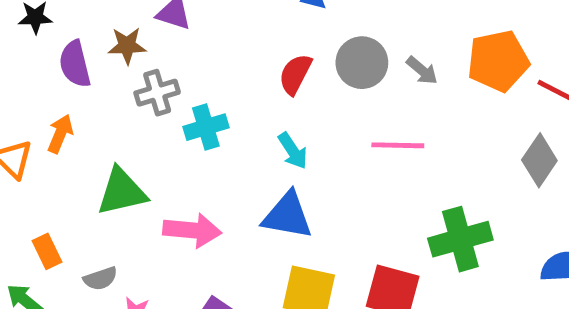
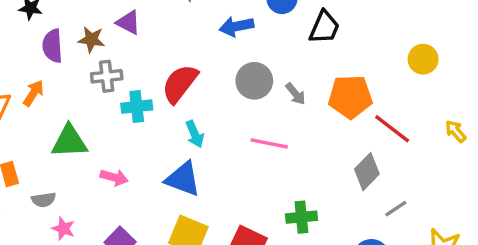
red semicircle: (295, 74) -> (180, 84), moved, size x1.4
pink arrow: (192, 230) -> (114, 177), size x0.7
green cross: (460, 239) -> (301, 217), size x0.7

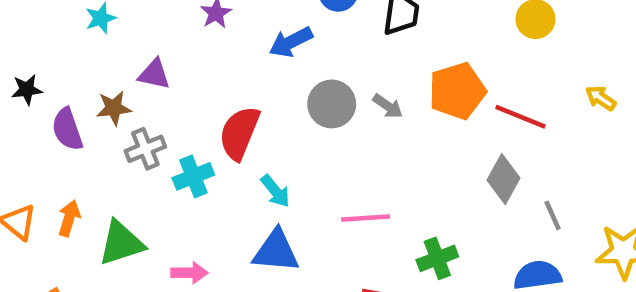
orange arrow: (33, 93) -> (69, 218), moved
pink line: (269, 143) -> (366, 218), moved
gray line: (396, 209) -> (553, 215), turned -65

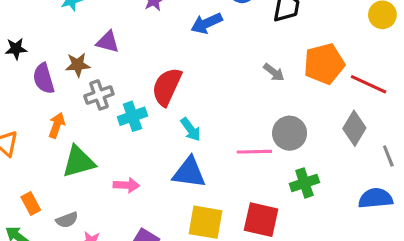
gray circle: (332, 104) -> (290, 133), moved
orange arrow: (69, 218) -> (57, 125), moved

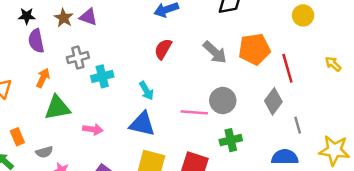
black star: (16, 49) -> (27, 16), moved
brown star: (78, 65) -> (64, 18), moved, turned 30
gray arrow: (274, 72) -> (215, 52), size x1.5
red line: (369, 84) -> (287, 68), turned 44
red semicircle: (167, 87) -> (163, 49), moved, size x0.7

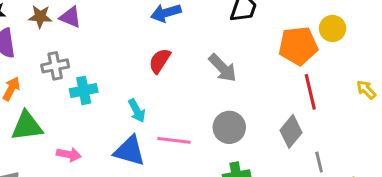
brown star: (64, 18) -> (40, 17), turned -30
orange pentagon: (254, 49) -> (298, 46), moved
pink line: (194, 112) -> (174, 140), moved

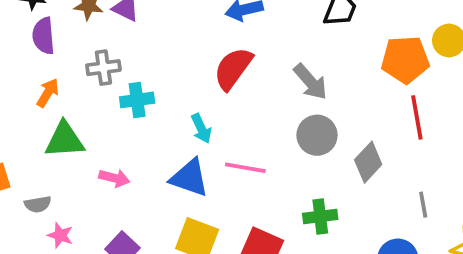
red semicircle: (160, 61) -> (233, 68), size x1.4
gray circle: (229, 127) -> (317, 135), moved
gray diamond: (291, 131) -> (368, 162), moved

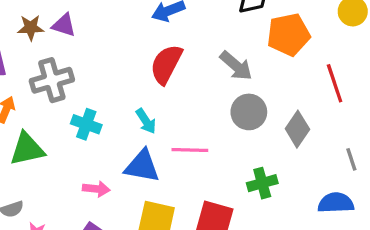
orange pentagon: (405, 60) -> (288, 35), moved
gray cross: (103, 68) -> (52, 80), size x1.4
cyan cross: (137, 100) -> (86, 124), moved, turned 36
pink arrow: (114, 178) -> (96, 189), moved

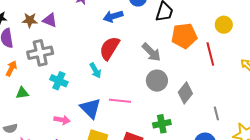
red line: (335, 83) -> (210, 54), moved
cyan arrow: (146, 121) -> (95, 71), moved
green triangle: (27, 149) -> (22, 93), size x0.6
blue triangle: (142, 166) -> (91, 108), turned 30

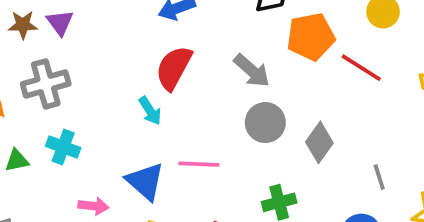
purple triangle: (50, 20) -> (60, 23), turned 35
red line: (210, 54) -> (361, 68), turned -40
cyan cross: (59, 81) -> (63, 147), moved

